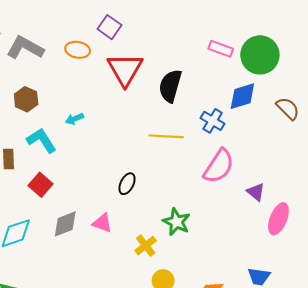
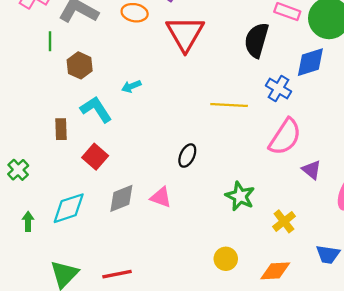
black semicircle: (170, 86) -> (257, 40), moved
purple triangle: (256, 192) -> (311, 170), moved
yellow cross: (146, 246) -> (284, 221), moved

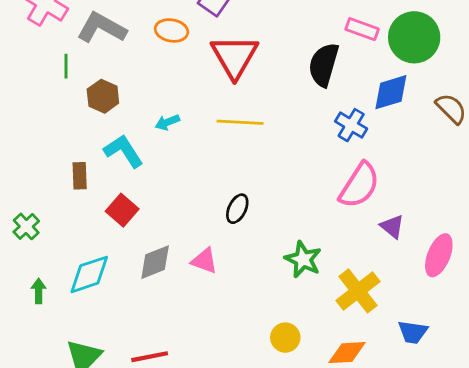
yellow line: (229, 105) -> (240, 122), moved
yellow cross: (284, 221) -> (358, 291), size x1.5

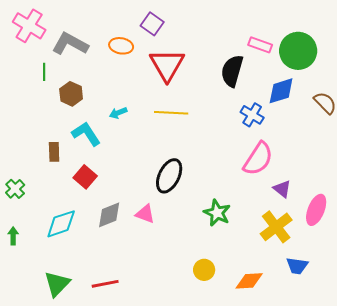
black ellipse: (237, 209) -> (169, 176), size x1.6
green arrow: (39, 291) -> (13, 236), moved
yellow cross: (358, 291) -> (276, 227), moved

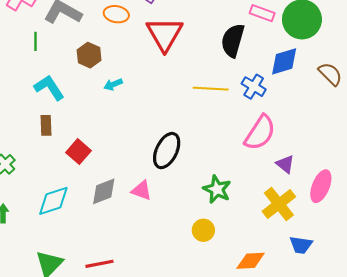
brown hexagon: (71, 94) -> (89, 55), moved
yellow line: (171, 113) -> (211, 89), moved
cyan L-shape: (86, 134) -> (49, 88), moved
yellow circle: (204, 270) -> (203, 230), moved

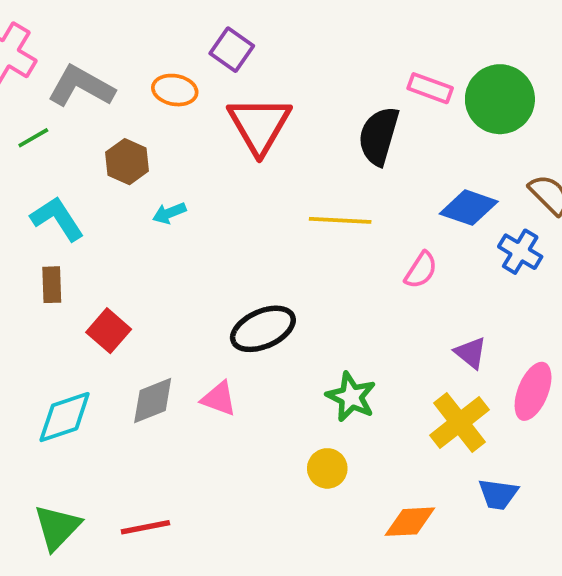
green line: (36, 41) -> (33, 138), turned 60
blue diamond: (284, 61) -> (469, 208), moved, turned 36
blue cross: (254, 87) -> (520, 252), moved
pink semicircle: (260, 133) -> (421, 270), moved, size x0.6
black ellipse: (167, 151) -> (263, 329), turned 40

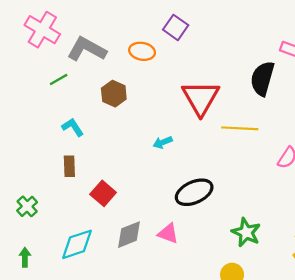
red triangle: (259, 125) -> (201, 98), moved
cyan arrow: (169, 213) -> (163, 142), moved
cyan L-shape: (57, 219) -> (73, 127), size x0.7

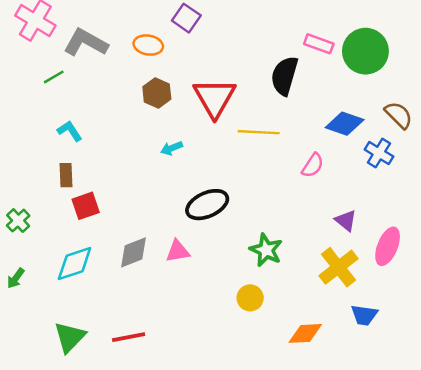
brown hexagon: (114, 94) -> (157, 93), moved
red square: (103, 193) -> (86, 206), moved, turned 30
pink triangle: (168, 233) -> (178, 251), turned -30
green arrow: (25, 257) -> (16, 278), turned -144

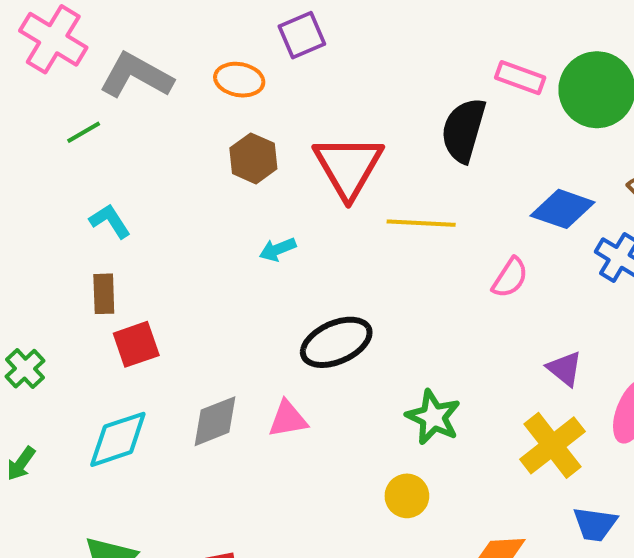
purple square: (186, 18) -> (302, 35), turned 32

